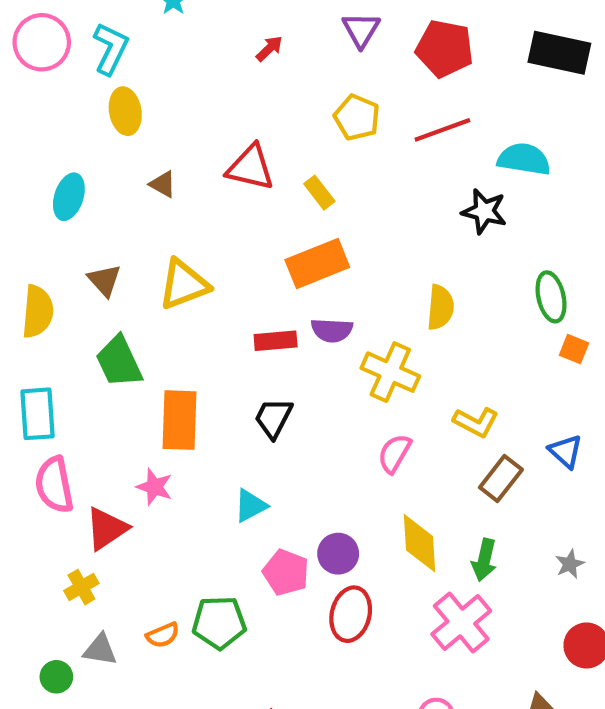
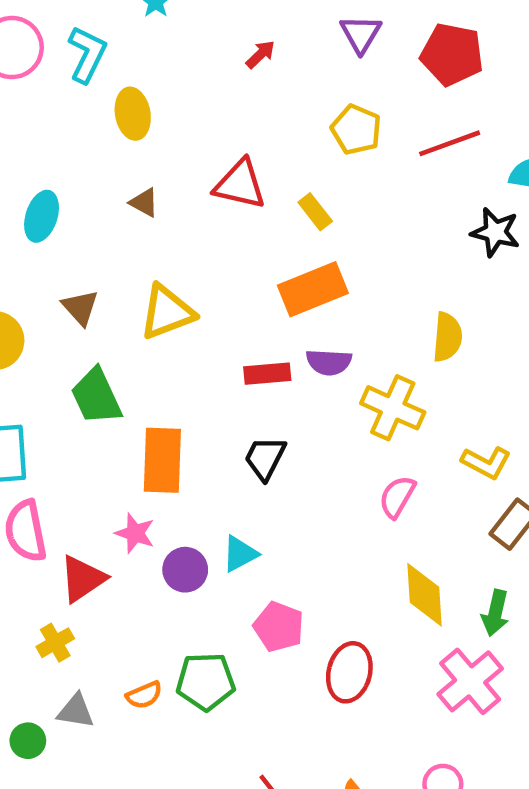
yellow ellipse: (125, 111) -> (133, 114), moved
purple circle: (338, 554) -> (185, 570), moved

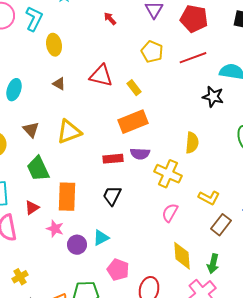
red arrow: (260, 54) -> (110, 19), turned -88
red triangle: (83, 579) -> (32, 208), moved, size x0.7

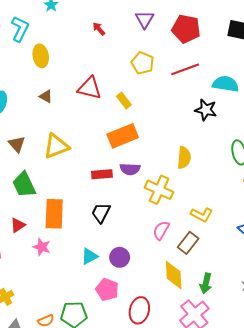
brown rectangle: (221, 225) -> (188, 243), moved
purple circle: (77, 245) -> (120, 257), moved

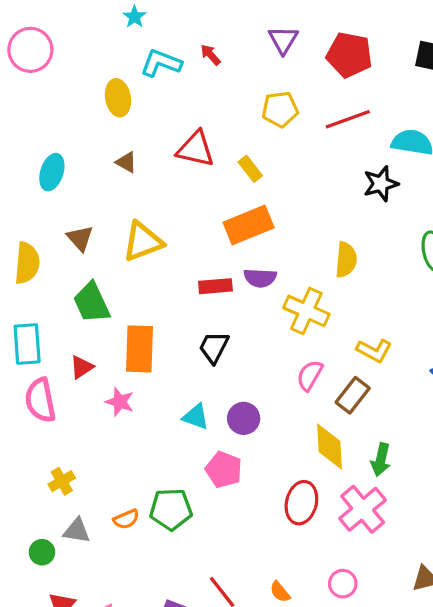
cyan L-shape: (20, 29) -> (161, 63), moved, turned -95
yellow pentagon: (142, 63) -> (280, 109), turned -30
black star: (206, 110) -> (381, 184), turned -30
cyan triangle: (89, 256) -> (196, 417), turned 48
red ellipse: (139, 310) -> (301, 503), moved

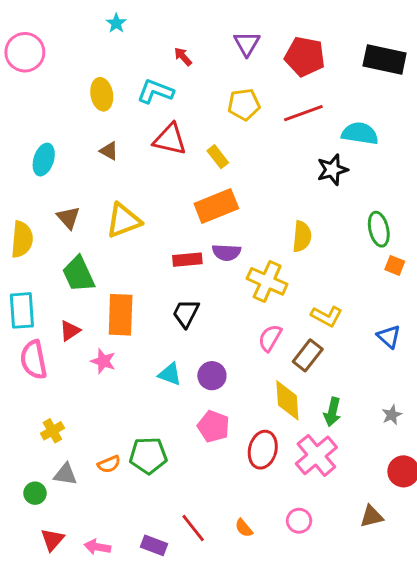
cyan L-shape: (161, 63) -> (155, 91), moved
pink pentagon: (224, 470) -> (213, 426), moved

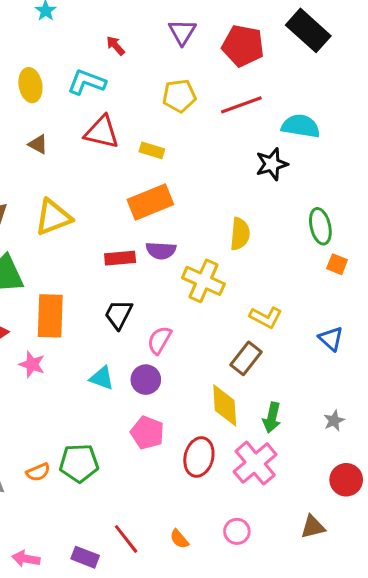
black rectangle: (385, 59) -> (308, 30), moved, turned 30
yellow rectangle: (218, 157) -> (152, 150), turned -35
pink semicircle: (270, 338) -> (159, 340), moved

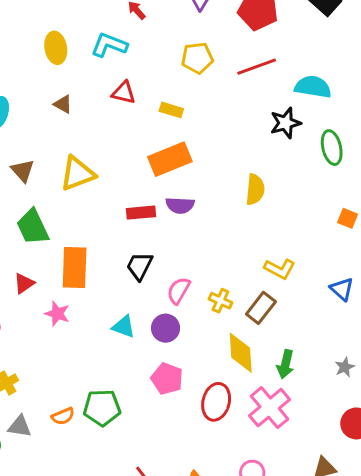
red triangle: (102, 132) -> (124, 93), size x0.7
green ellipse: (320, 226) -> (332, 148), moved
yellow cross: (203, 281) -> (220, 301), moved, size x0.6

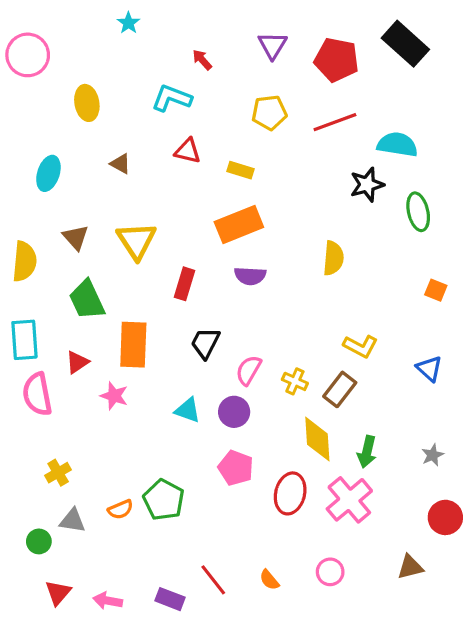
yellow ellipse: (56, 48) -> (87, 103), moved
yellow triangle: (77, 174) -> (136, 241), turned -42
red rectangle: (141, 213) -> (184, 284), moved, turned -68
green pentagon: (102, 408) -> (164, 500), turned 30

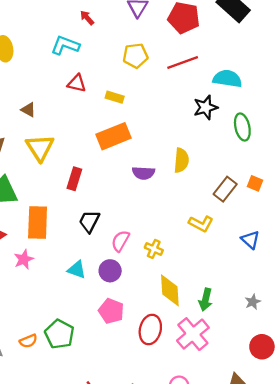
brown triangle: (120, 164) -> (28, 110), moved
purple semicircle: (250, 276) -> (143, 173), moved
brown rectangle: (340, 389) -> (225, 189), moved
pink star: (114, 396) -> (24, 259), turned 30

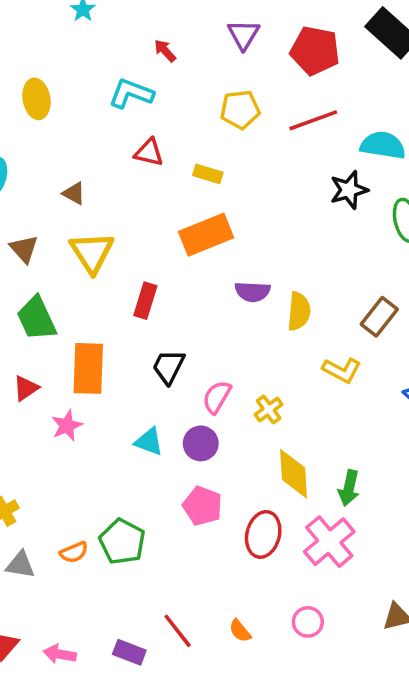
yellow semicircle: (181, 160) -> (299, 311), moved
yellow cross: (154, 249) -> (269, 409), turned 30

